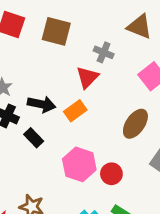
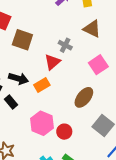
brown square: (56, 31) -> (22, 40), moved

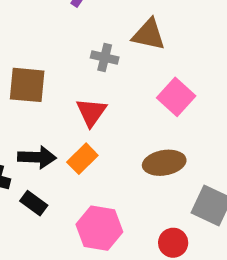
gray cross: (65, 45) -> (105, 57), moved
brown ellipse: (84, 97) -> (164, 163), turned 55
red circle: (64, 132) -> (173, 243), moved

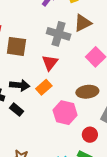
brown triangle: (149, 35) -> (83, 23), turned -42
gray cross: (105, 57) -> (59, 34), size x1.6
pink hexagon: (99, 228) -> (65, 113), moved

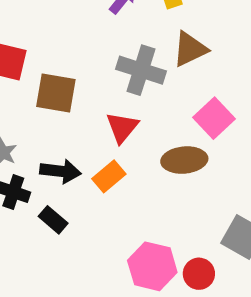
brown ellipse: (87, 92) -> (184, 160), moved
pink hexagon: (65, 113) -> (152, 266), moved

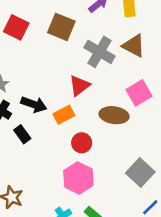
brown triangle: (190, 49) -> (134, 46), turned 40
brown square: (56, 93) -> (61, 27), moved
red circle: (199, 274) -> (82, 143), moved

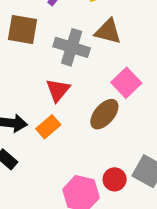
brown ellipse: (114, 115) -> (104, 114), turned -44
red circle: (82, 143) -> (115, 179), moved

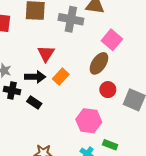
red triangle: (58, 90) -> (46, 54), moved
red circle: (115, 179) -> (108, 90), moved

